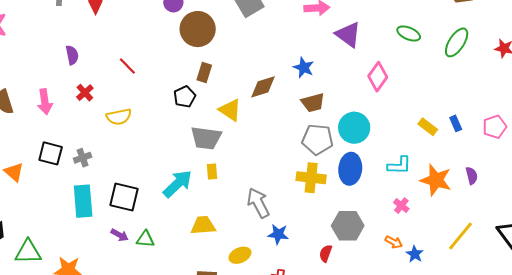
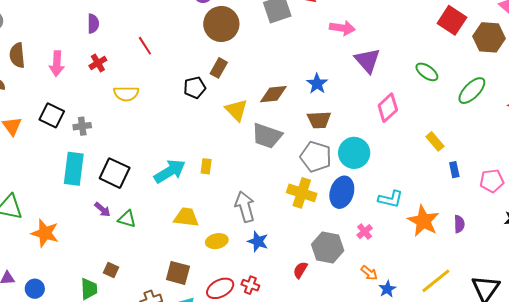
yellow rectangle: (428, 127) -> (435, 141), moved
gray trapezoid: (206, 138) -> (267, 136), moved
pink cross: (401, 206) -> (365, 232), moved
yellow ellipse: (240, 255) -> (217, 241), moved

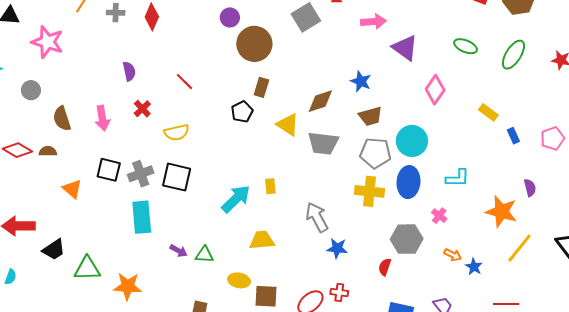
gray cross: (82, 126) -> (141, 174), size x1.4
black square: (115, 173) -> (177, 177), moved
orange star: (423, 221) -> (501, 212), moved
yellow ellipse: (217, 241) -> (239, 280), moved, turned 35

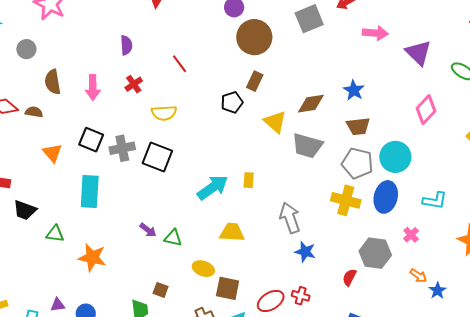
purple triangle: (405, 48) -> (418, 53), moved
cyan rectangle: (142, 217) -> (90, 192), moved
black trapezoid: (54, 250) -> (25, 210), turned 45
green triangle: (87, 269) -> (55, 234), size x0.7

